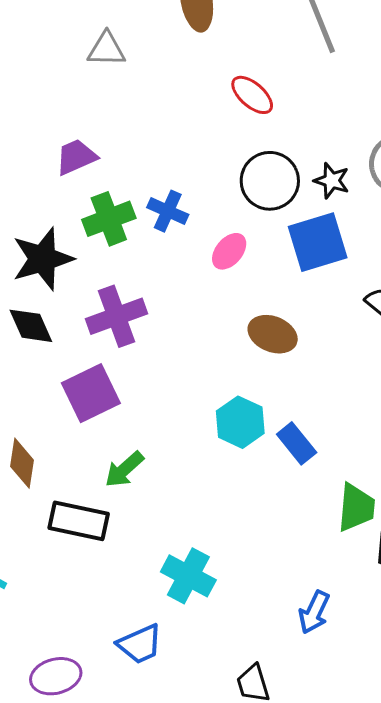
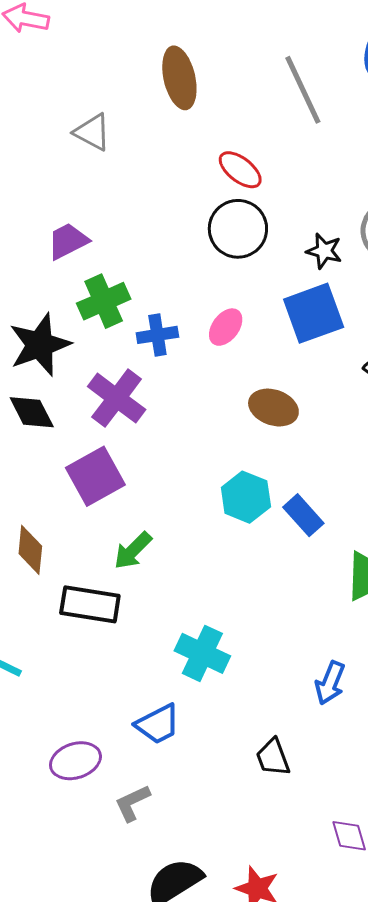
gray triangle: (107, 49) -> (92, 132), turned 30
black circle: (270, 181) -> (238, 229), moved
blue cross: (168, 211) -> (157, 335), moved, turned -30
purple cross: (116, 316) -> (117, 398), turned -30

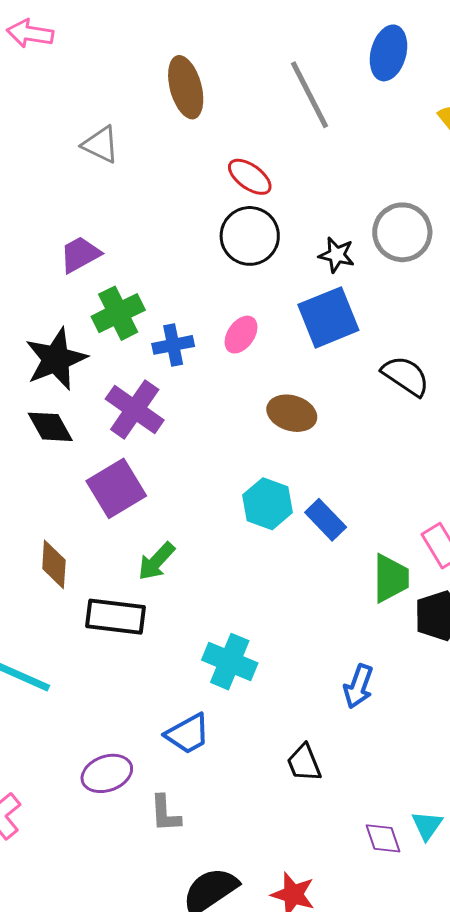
gray L-shape: (132, 803) -> (165, 814), turned -66

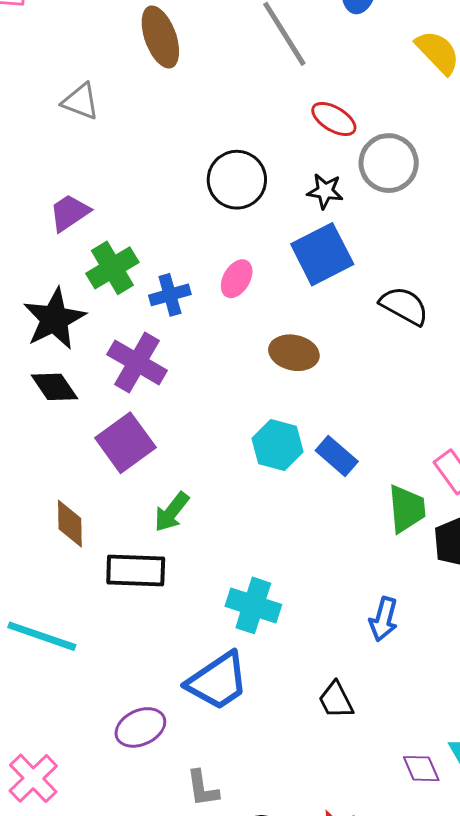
red ellipse: (250, 177) -> (334, 119), moved
blue trapezoid: (188, 734) -> (218, 681), size x1.4
gray L-shape: (165, 814) -> (203, 788), moved

